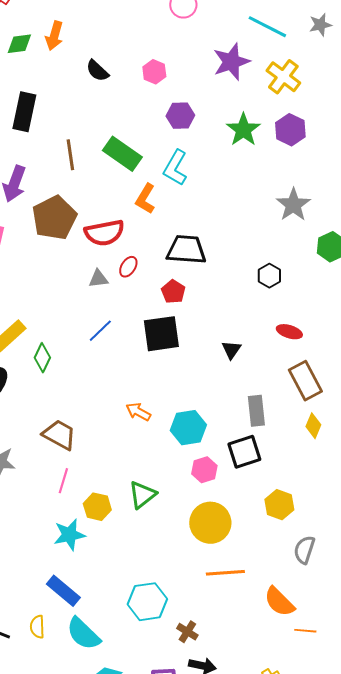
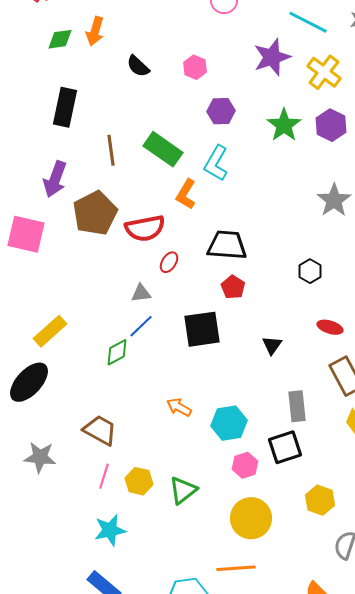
gray triangle: (98, 279) -> (141, 293), moved
red pentagon: (173, 292) -> (233, 287), moved
green diamond: (42, 358) -> (117, 352), moved, turned 36
yellow hexagon: (97, 507) -> (139, 481), moved
orange line: (225, 573) -> (236, 568), moved

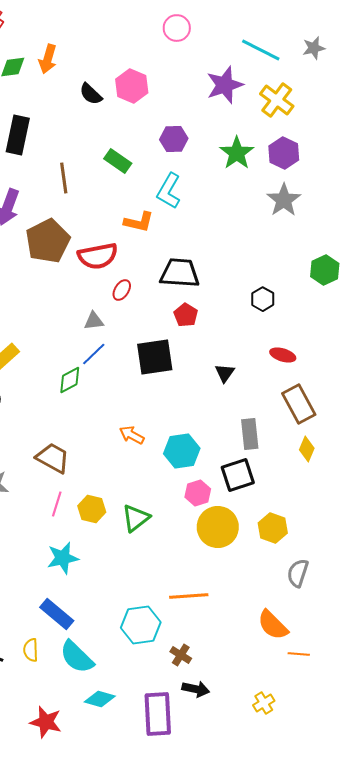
pink hexagon: (195, 67) -> (132, 86), moved, size x1.4
green rectangle: (163, 149) -> (118, 161), moved, size x0.7
orange L-shape: (186, 194) -> (139, 222), turned -108
gray star: (334, 200) -> (284, 200), moved
yellow circle: (251, 518) -> (218, 527), moved

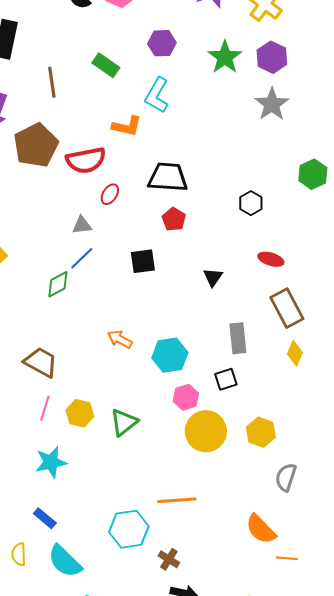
black square: (155, 357) -> (143, 261), size x0.7
black square: (238, 475) -> (226, 379), size x0.7
blue rectangle: (57, 614) -> (45, 518), size x0.7

